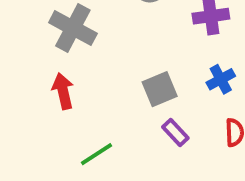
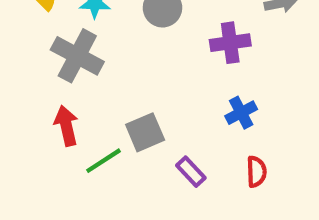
gray square: (160, 89) -> (145, 132), moved
green line: (97, 154) -> (103, 161), moved

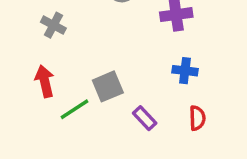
gray cross: (77, 56) -> (53, 25), size x0.6
blue cross: (241, 113) -> (185, 71), turned 35

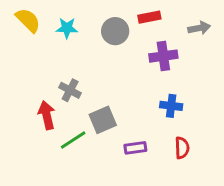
gray cross: (53, 25) -> (70, 90), moved
purple rectangle: (145, 118) -> (135, 148), turned -55

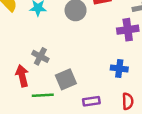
purple cross: (163, 56) -> (128, 30), moved
green line: (73, 140) -> (43, 95), turned 30

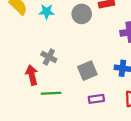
gray square: (66, 79) -> (87, 71), moved

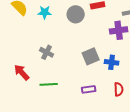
gray square: (87, 71) -> (91, 56), moved
red arrow: (32, 75) -> (22, 72), moved, turned -30

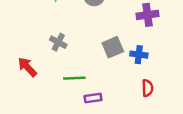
green line: (49, 84) -> (74, 78), moved
purple rectangle: (89, 89) -> (93, 98), moved

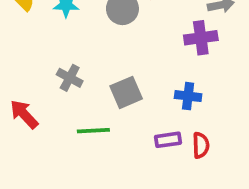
gray square: (113, 47) -> (126, 92), moved
purple rectangle: (93, 98) -> (168, 140), moved

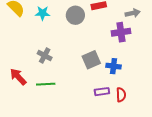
gray square: (126, 92) -> (91, 60), moved
green line: (93, 131) -> (46, 84), moved

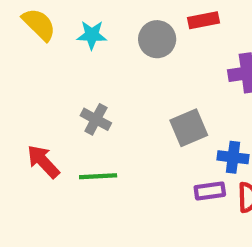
blue cross: (114, 66) -> (233, 157), moved

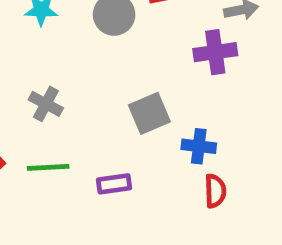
purple rectangle: (210, 191) -> (114, 184), moved

